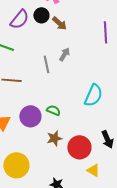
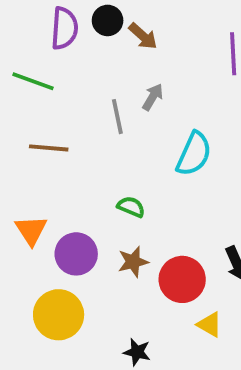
purple semicircle: (19, 19) -> (64, 28), turned -35
cyan semicircle: (93, 95) -> (194, 154), moved
purple circle: (30, 116) -> (76, 254), moved

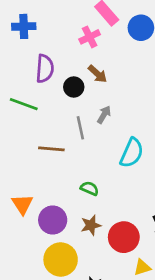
black circle: (108, 20) -> (74, 87), moved
brown line: (49, 148) -> (51, 149), moved
yellow circle: (59, 315) -> (61, 259), moved
yellow triangle: (210, 325) -> (142, 267), turned -48

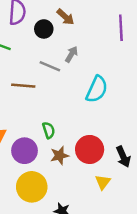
gray line: (80, 128) -> (50, 66), turned -55
green semicircle: (90, 188) -> (49, 130), moved, turned 49
red circle: (124, 237) -> (90, 149), moved
yellow triangle: (142, 267) -> (103, 182), moved, turned -35

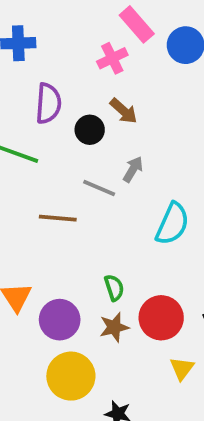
green semicircle: (49, 130) -> (114, 288), moved

